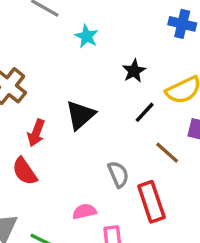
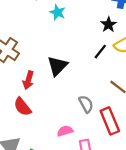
black star: (134, 71) -> (108, 25), moved
black line: (145, 112) -> (100, 52), moved

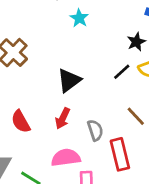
red arrow: (28, 80) -> (63, 118), moved
pink semicircle: (65, 131) -> (66, 158), size x1.5

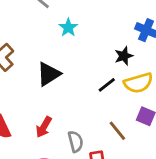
black triangle: (69, 80) -> (49, 74), moved

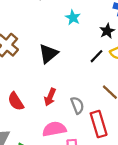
cyan star: (68, 28) -> (73, 18), moved

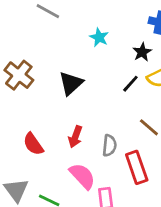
gray semicircle: (77, 105) -> (109, 145), turned 30
pink semicircle: (54, 129) -> (82, 176), turned 60

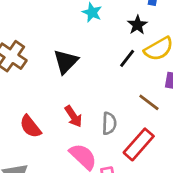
red arrow: (75, 137) -> (73, 116), turned -50
red rectangle: (137, 167) -> (139, 144), turned 64

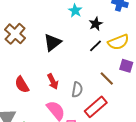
black star: (137, 25) -> (96, 24), moved

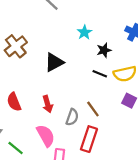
black line: (96, 46) -> (100, 74), turned 56
brown line: (107, 78) -> (93, 109), moved
red rectangle: (96, 107) -> (89, 139), turned -40

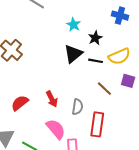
black triangle: (54, 62) -> (73, 54), moved
red semicircle: (14, 102) -> (20, 103), turned 84
brown line: (93, 109) -> (104, 89), moved

